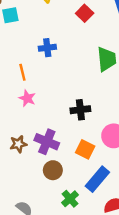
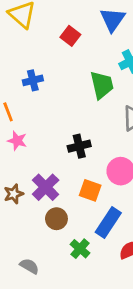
purple cross: (47, 142) -> (46, 187), turned 30

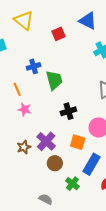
blue triangle: (113, 20) -> (88, 21), turned -36
red square: (70, 36) -> (59, 34), turned 32
green trapezoid: (102, 85) -> (54, 80), moved
gray semicircle: (29, 266) -> (46, 199), moved

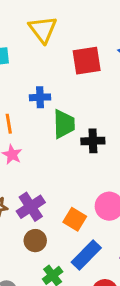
red square: (59, 34) -> (87, 61), size x1.5
black cross: (68, 111) -> (93, 141), moved

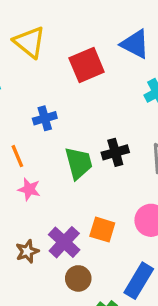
green trapezoid: (64, 124) -> (79, 163), moved
orange square: (75, 219) -> (102, 230), moved

